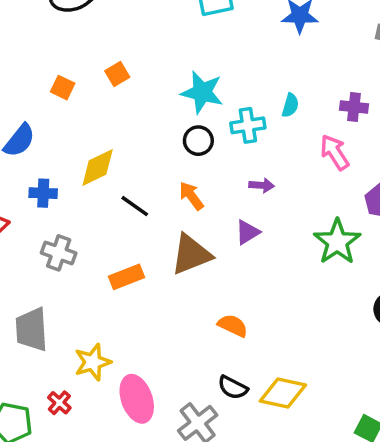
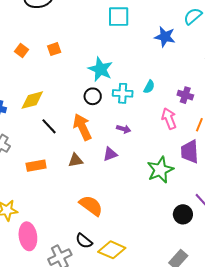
orange arrow: (191, 196) -> (82, 127), size x1.5
brown triangle: (191, 254) -> (76, 160), size x0.6
orange semicircle: (233, 326) -> (91, 206), size x1.4

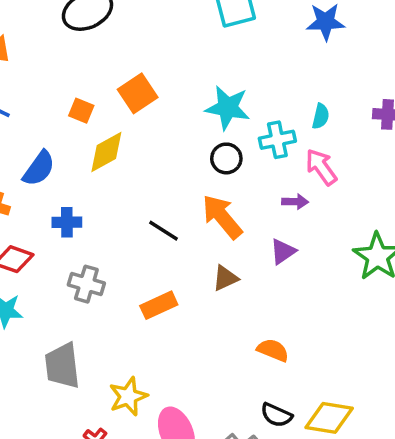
orange square: (54, 49) -> (138, 93), size x1.5
yellow diamond: (32, 100) -> (106, 152), moved
pink arrow: (169, 119) -> (321, 167), moved
orange semicircle: (91, 206) -> (273, 350), size x0.7

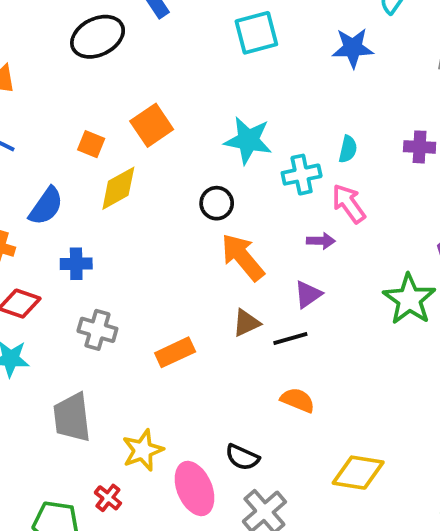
black circle: (226, 158) -> (217, 203), moved
black line: (163, 231) -> (290, 339), moved, turned -48
black semicircle: (276, 415) -> (242, 457), moved

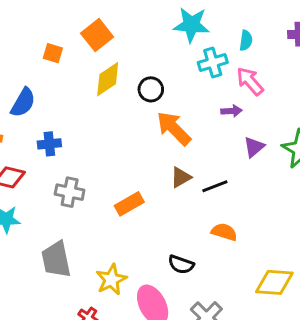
cyan star: (248, 140) -> (191, 25), moved
yellow diamond: (118, 188) -> (108, 79), moved
purple triangle: (308, 294) -> (254, 147), moved
black semicircle: (242, 457) -> (181, 264), moved

